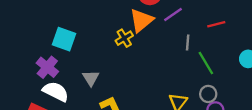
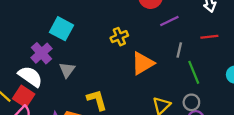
orange triangle: (141, 20) -> (143, 63), moved
gray triangle: (91, 78) -> (67, 70), moved
white semicircle: (56, 91) -> (30, 76), moved

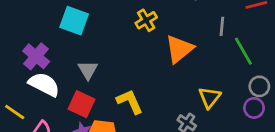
purple cross: (41, 53) -> (36, 56), moved
red square: (24, 96) -> (82, 104), moved
gray circle: (191, 102) -> (259, 86), moved

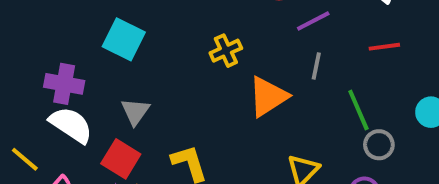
gray line: (222, 26) -> (316, 66), moved
purple cross: (36, 56) -> (64, 84), turned -36
gray circle: (259, 86) -> (379, 145), moved

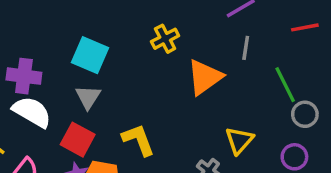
cyan square: (124, 39) -> (90, 55), moved

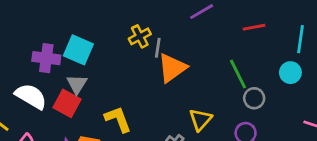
gray line: (246, 48) -> (158, 48), moved
purple cross: (24, 76) -> (46, 58), moved
red square: (78, 140) -> (67, 103), moved

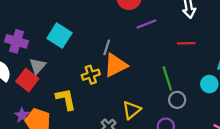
yellow cross: (140, 36) -> (91, 75), moved
cyan square: (78, 50) -> (59, 36), moved

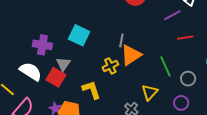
purple line: (146, 24) -> (172, 15), moved
red line: (186, 43) -> (185, 38), moved
green line: (167, 78) -> (166, 67), moved

